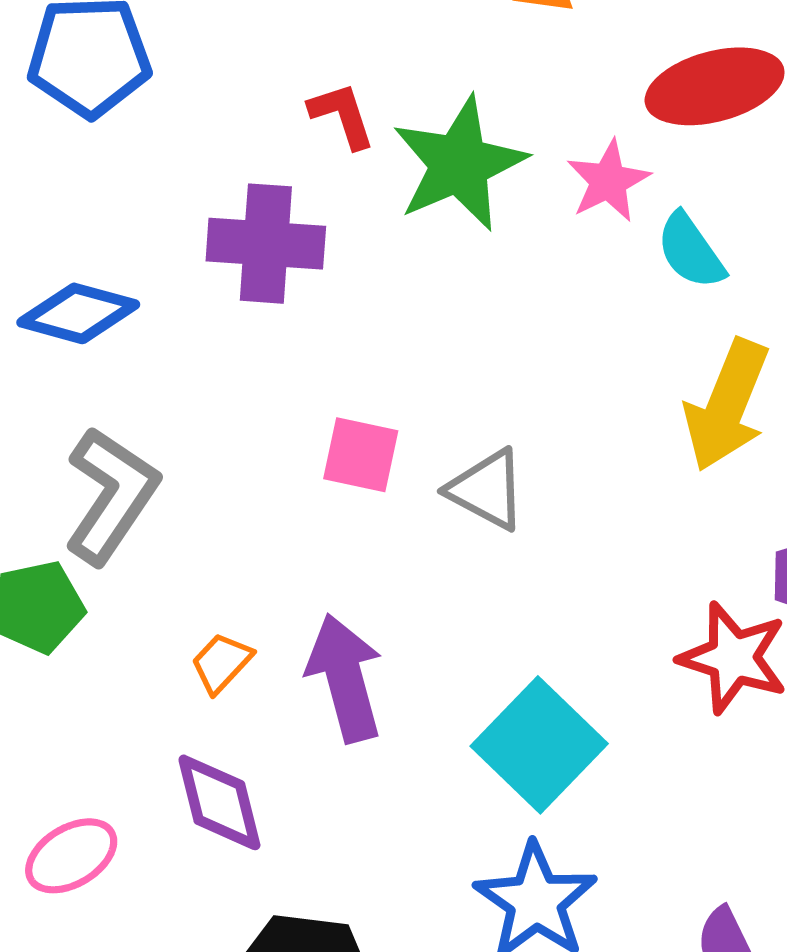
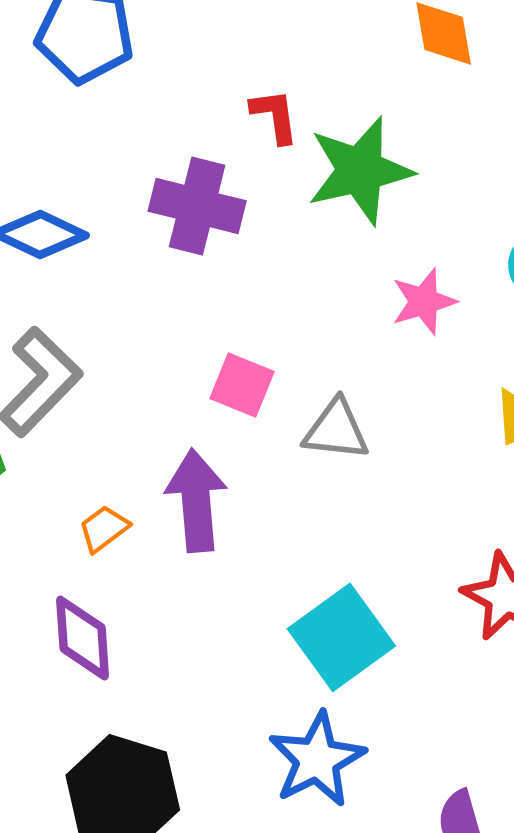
pink star: (608, 181) -> (424, 302), moved
gray triangle: (487, 490) -> (336, 430), turned -32
purple arrow: (345, 678) -> (196, 501), moved

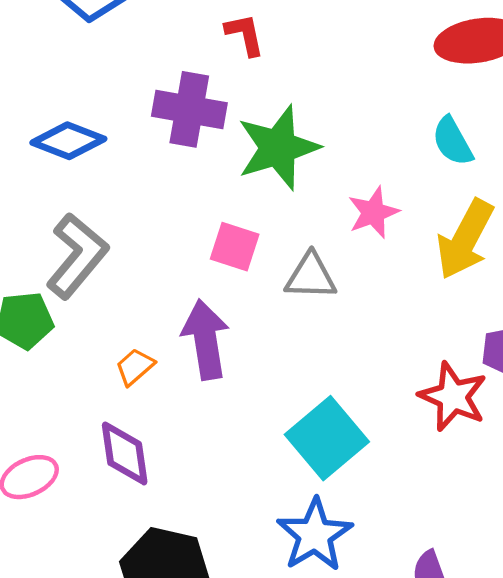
green star: (360, 171) -> (278, 148), moved
pink star: (424, 302) -> (373, 212), moved

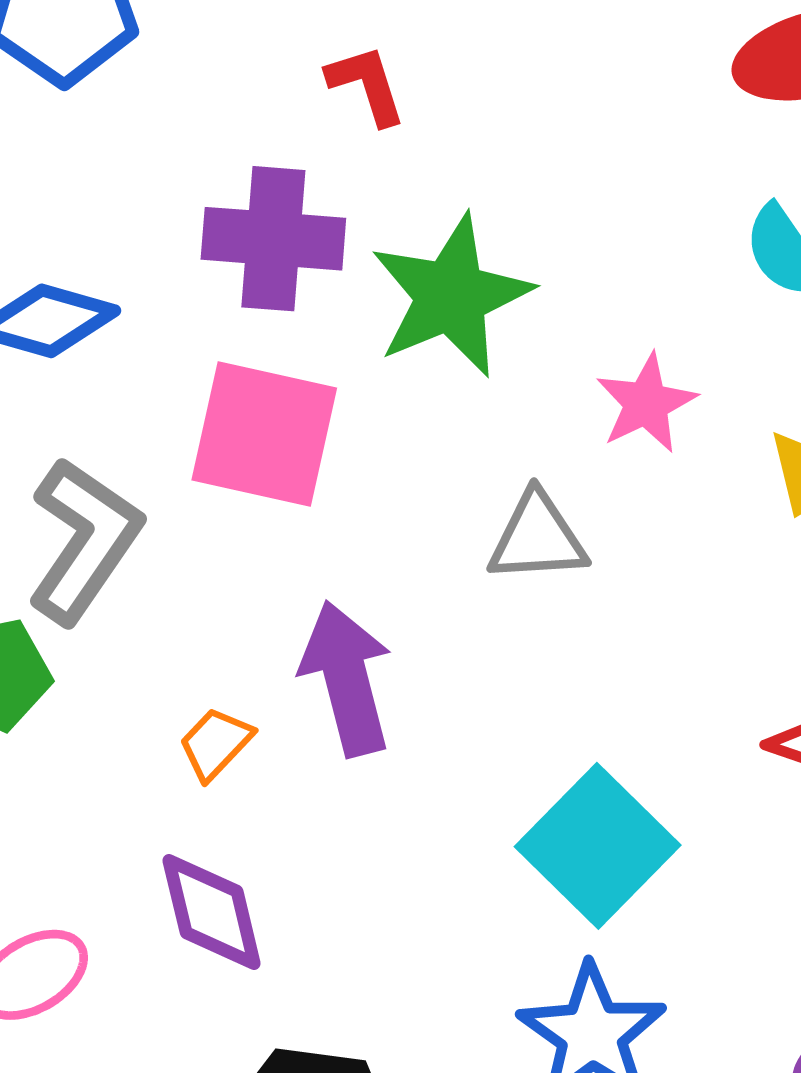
pink square: (235, 247) -> (264, 434), moved, size x1.6

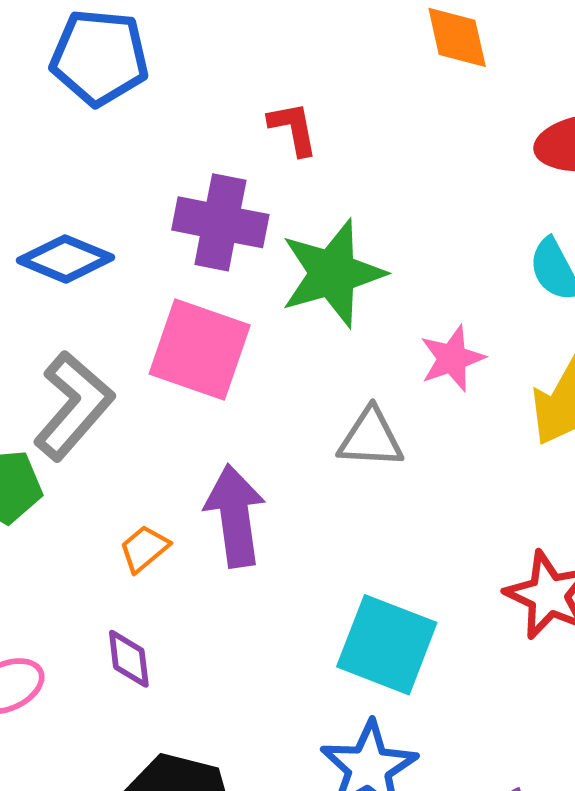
cyan square: (598, 846) -> (387, 645), turned -30
purple diamond: (212, 912) -> (129, 659), size x0.7

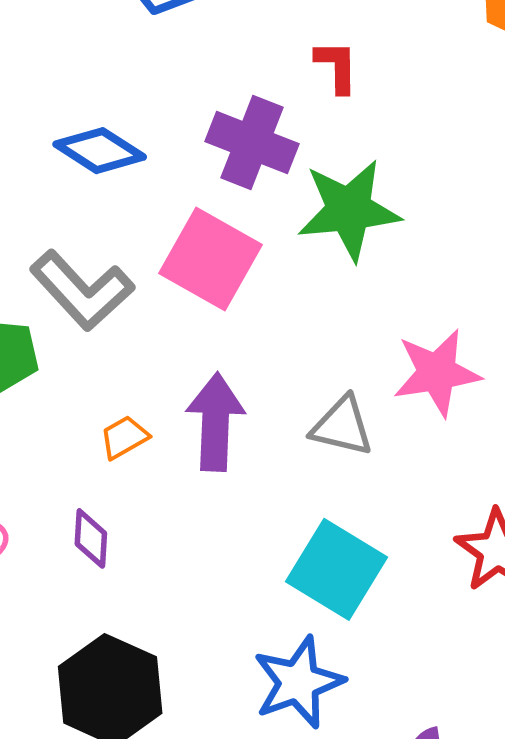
pink star: (452, 358) -> (437, 373), moved, size x1.4
gray L-shape: (74, 406) -> (82, 290), turned 86
gray triangle: (371, 438) -> (342, 426), moved

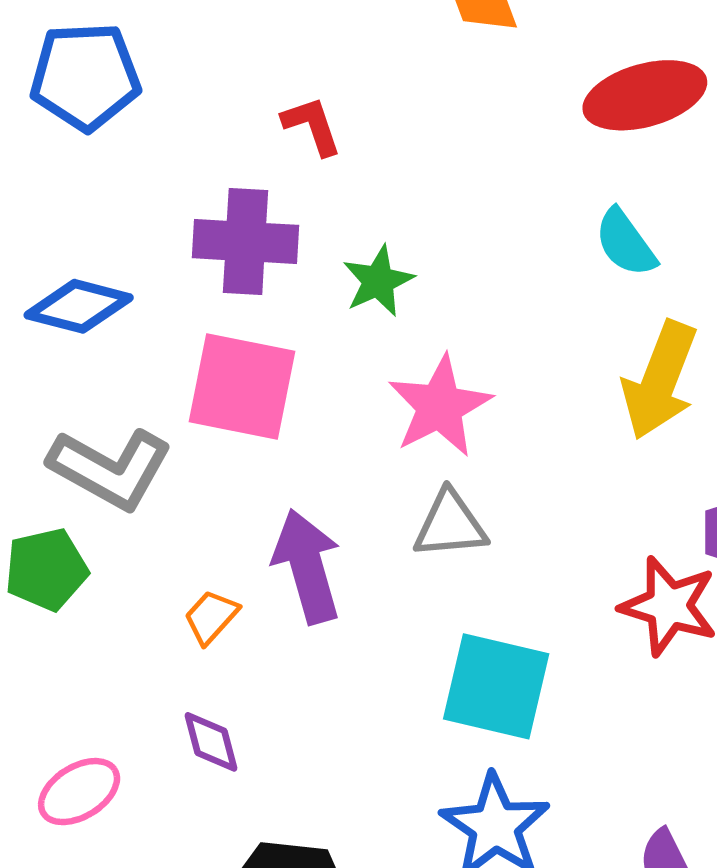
green star: (349, 210) -> (378, 281), size x0.6
pink star: (437, 373) -> (440, 406), moved

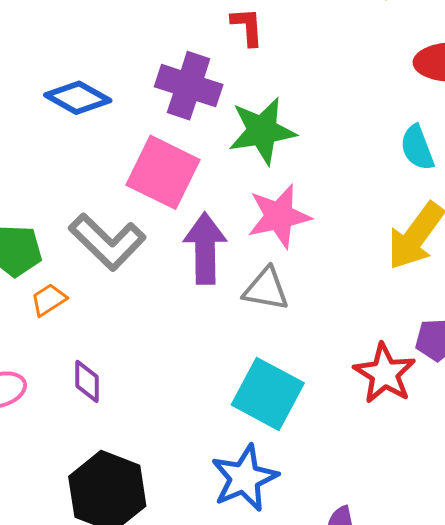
green star: (378, 281) -> (262, 131), size x1.5
gray L-shape: (110, 469) -> (107, 242), moved
purple arrow: (307, 566) -> (205, 248), moved
orange trapezoid: (211, 617) -> (49, 300), moved

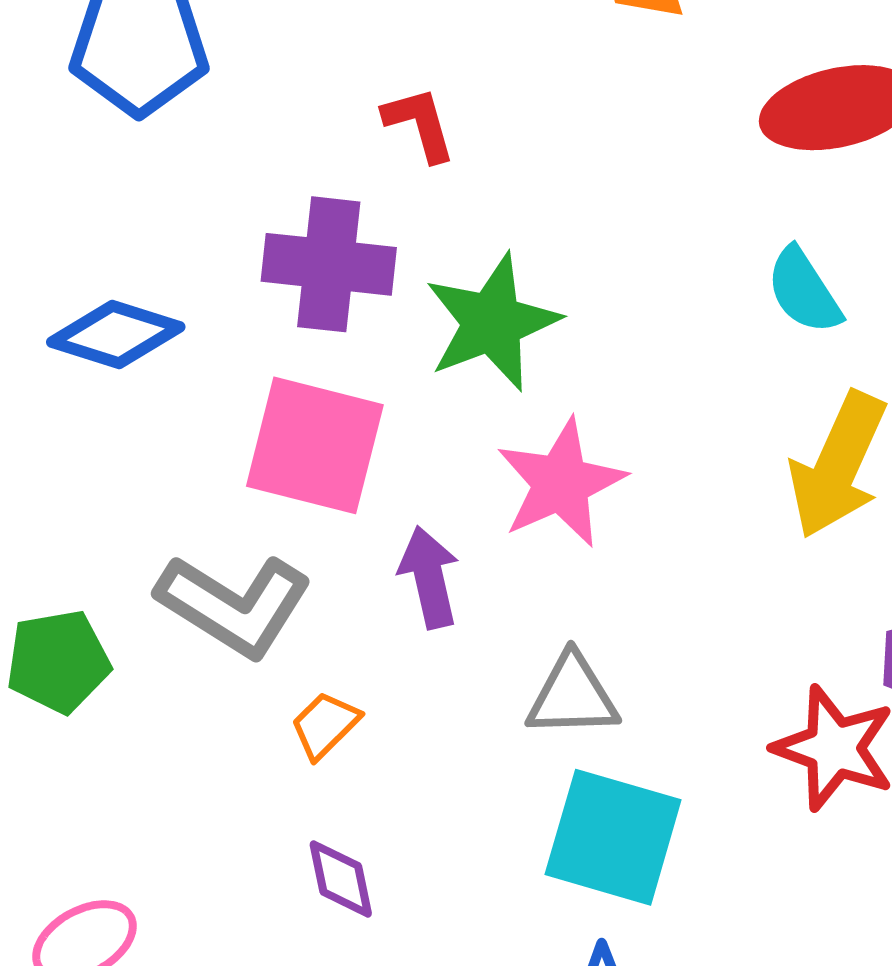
purple arrow: (205, 248) -> (429, 577), size x0.7
gray triangle: (266, 289) -> (572, 696), moved
orange trapezoid: (49, 300) -> (325, 725), moved
purple diamond: (87, 381) -> (341, 879), moved

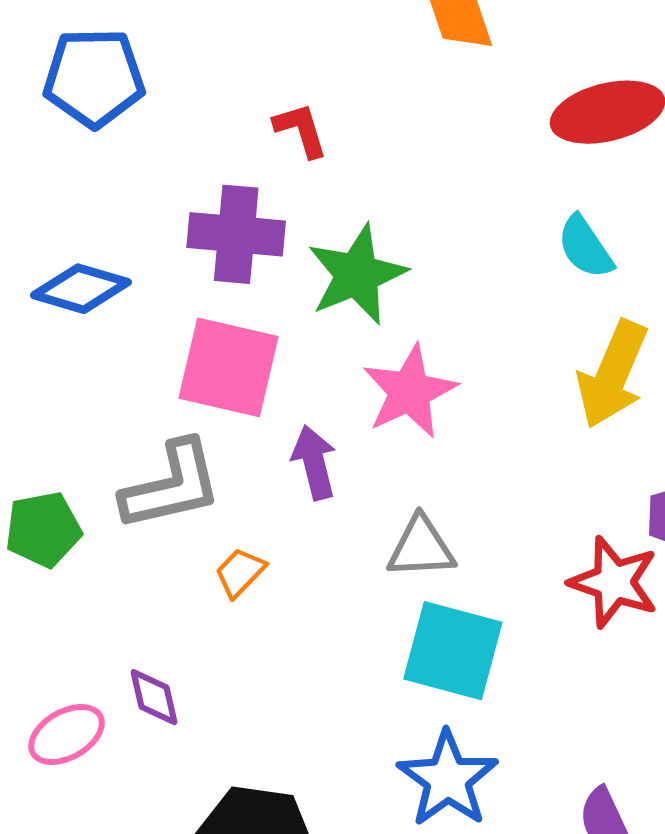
gray L-shape: (234, 605) -> (172, 486), turned -44
purple diamond: (341, 879) -> (154, 697), moved

